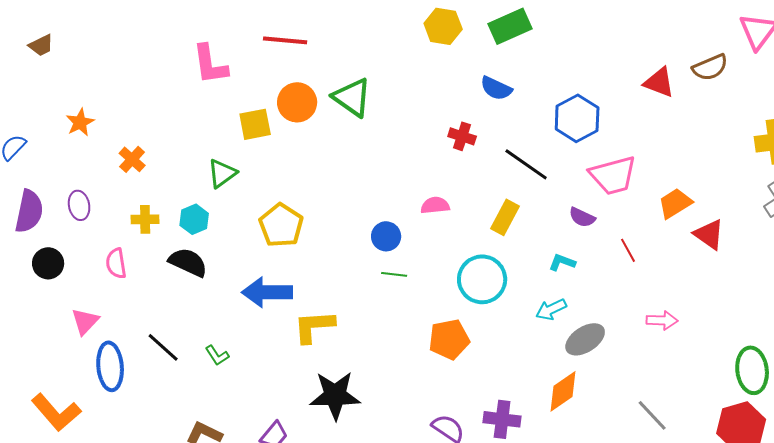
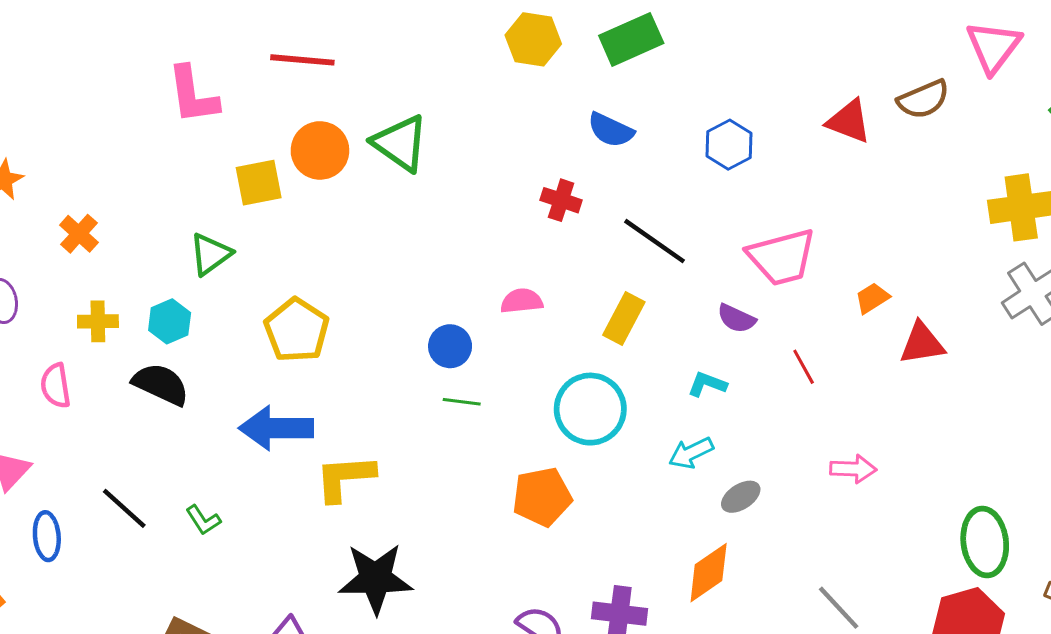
blue hexagon: (577, 118) -> (729, 145), moved, size x0.7
orange trapezoid: (675, 203) -> (872, 298), size x0.7
red triangle: (709, 234) -> (922, 343), turned -44
gray ellipse: (585, 339) -> (741, 497), size x0.7
blue ellipse: (110, 366) -> (47, 536), size x0.7

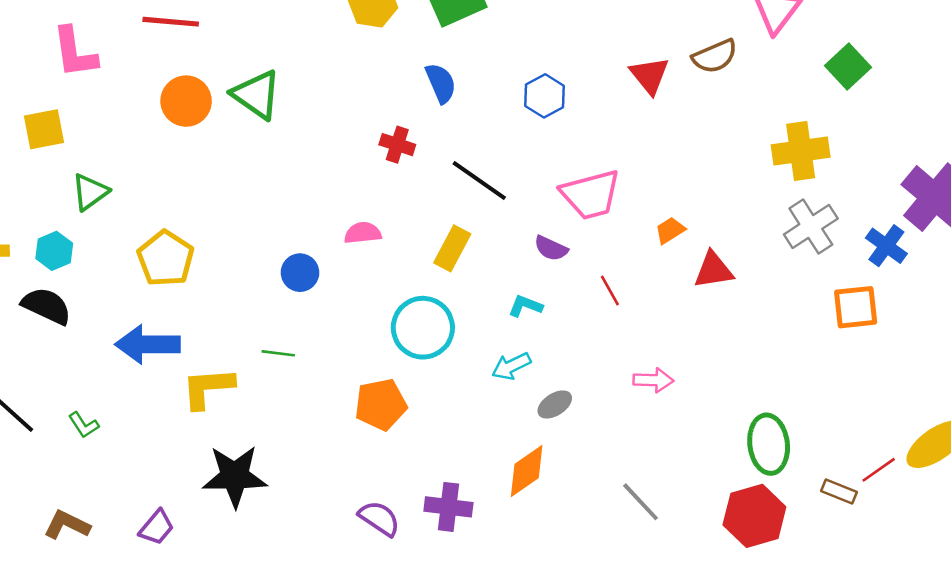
red triangle: (849, 121) -> (650, 75), turned 30
blue semicircle: (611, 130) -> (441, 83), turned -138
yellow square: (259, 183) -> (44, 129), moved
green line: (462, 402) -> (278, 353), moved

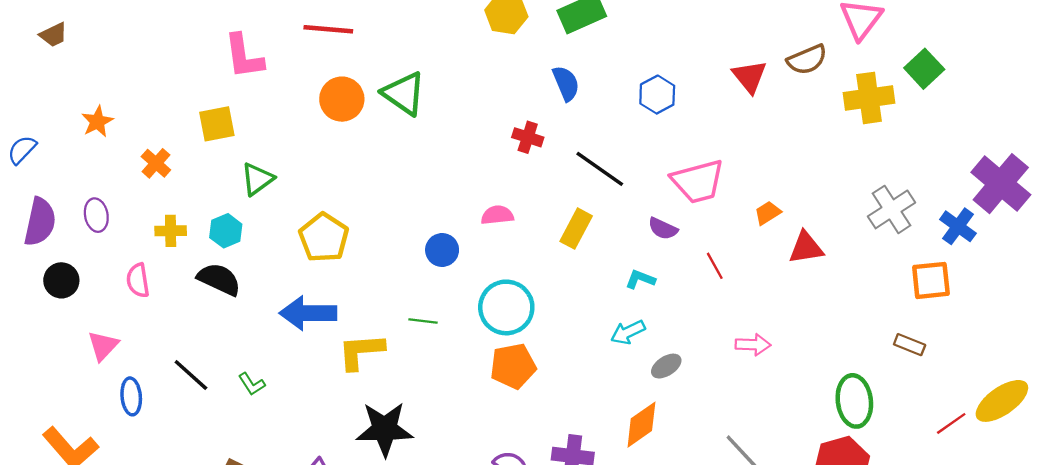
yellow cross: (801, 151) -> (869, 98), moved
cyan circle: (423, 328) -> (506, 307), moved
brown rectangle: (839, 492) -> (910, 345), moved

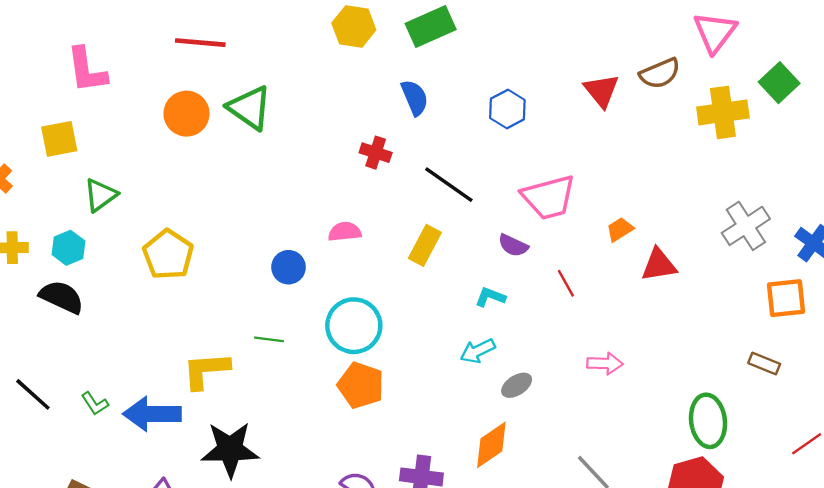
red line: (328, 29) -> (200, 43), moved
blue arrow: (308, 313) -> (152, 414), moved
orange pentagon: (513, 366) -> (361, 385), turned 30

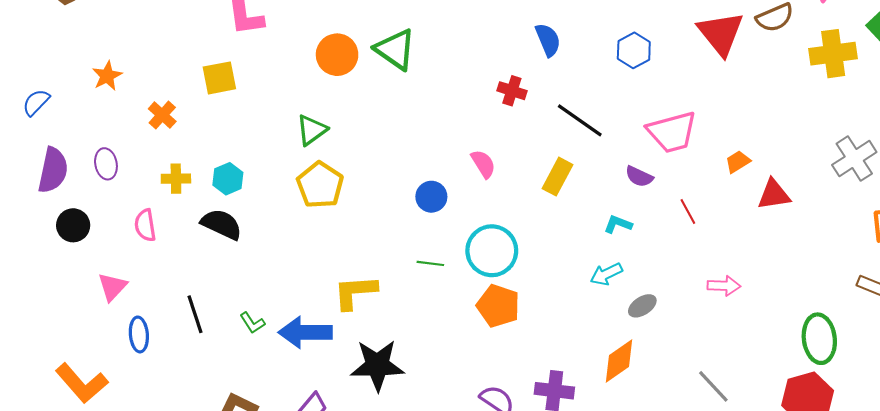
red triangle: (601, 91) -> (721, 33), size x1.4
green triangle: (101, 195) -> (312, 130), moved
pink semicircle: (345, 232) -> (483, 164), turned 64
green line: (269, 339) -> (430, 263), moved
black line: (33, 394) -> (195, 314), turned 30

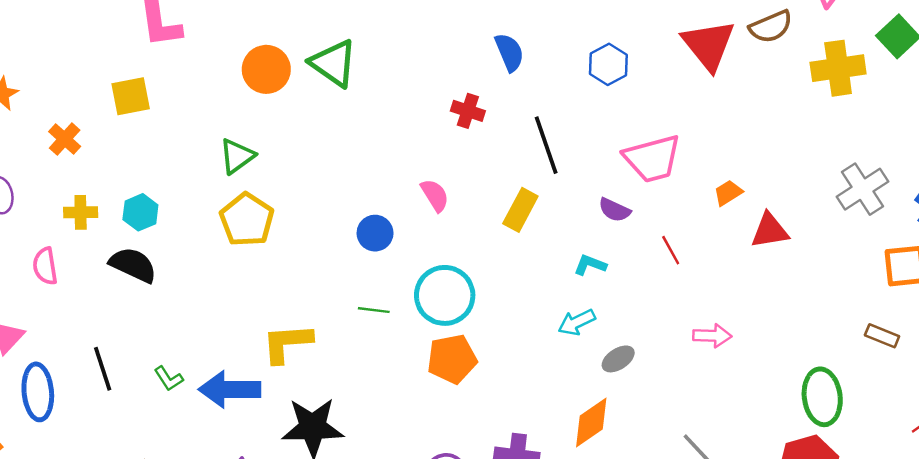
black line: (580, 120) -> (546, 145), turned 36
orange pentagon: (498, 306) -> (452, 359), turned -30
blue ellipse: (139, 334) -> (38, 392), size x1.4

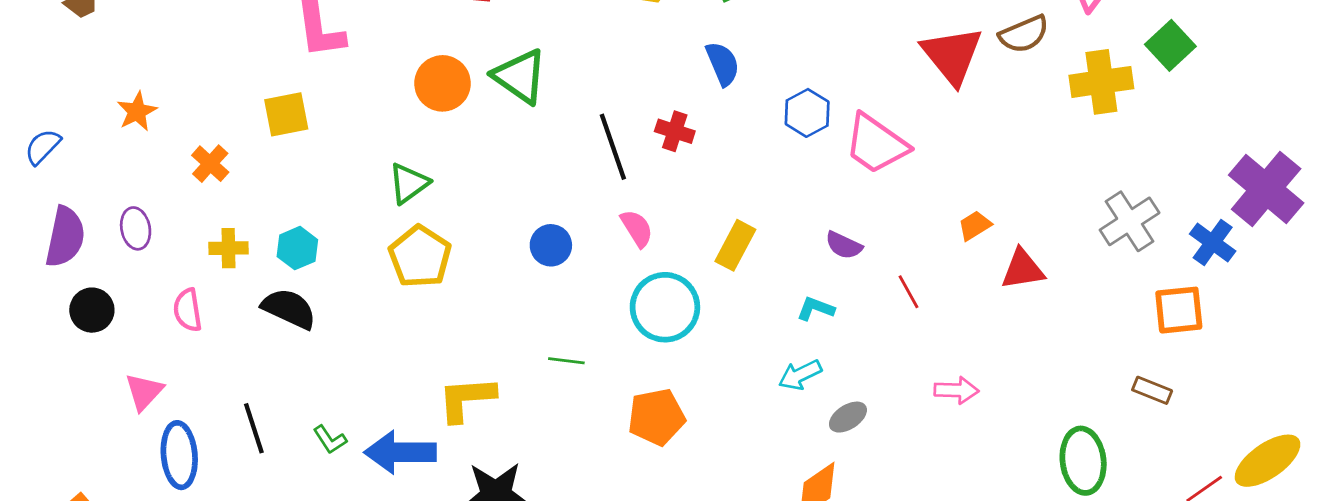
blue hexagon: (608, 64) -> (807, 113), moved
black line: (546, 145) -> (613, 147), moved
pink trapezoid: (652, 159) -> (876, 144), moved, turned 50
blue circle: (375, 233) -> (551, 245), moved
cyan circle: (445, 295) -> (665, 307), moved

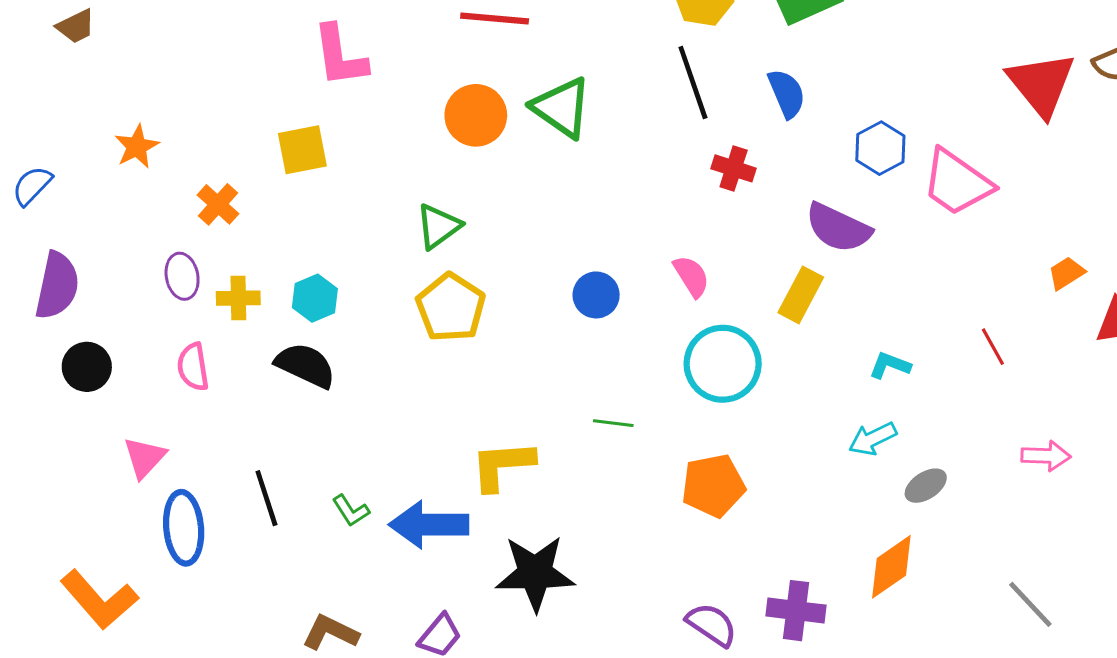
black line: (613, 147) -> (693, 83), moved
purple ellipse: (136, 228) -> (182, 276), moved
purple semicircle: (844, 245) -> (838, 228), moved, size x1.6

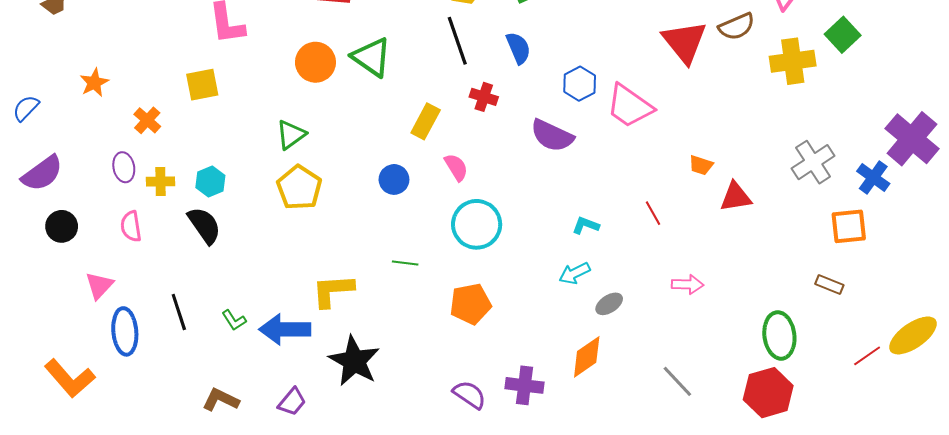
orange trapezoid: (1066, 273) -> (701, 165), turned -130
purple semicircle: (57, 286) -> (42, 173), turned 42
yellow rectangle: (801, 295) -> (426, 121), moved
black semicircle: (305, 365) -> (204, 225), turned 30
black star: (535, 573) -> (354, 361), turned 30

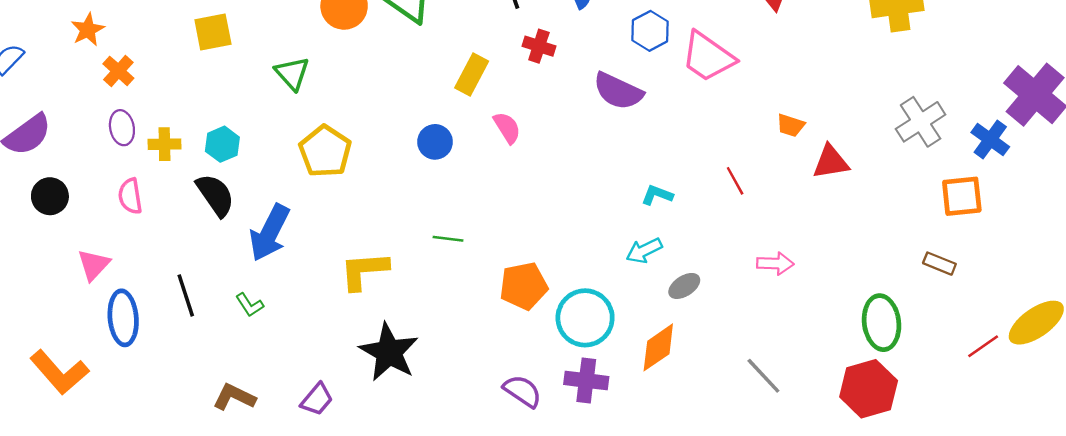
orange cross: (147, 120) -> (118, 71), moved
green triangle: (291, 135) -> (292, 73), moved, turned -36
cyan circle: (477, 224) -> (585, 318), moved
blue arrow: (285, 329) -> (270, 233), moved, turned -63

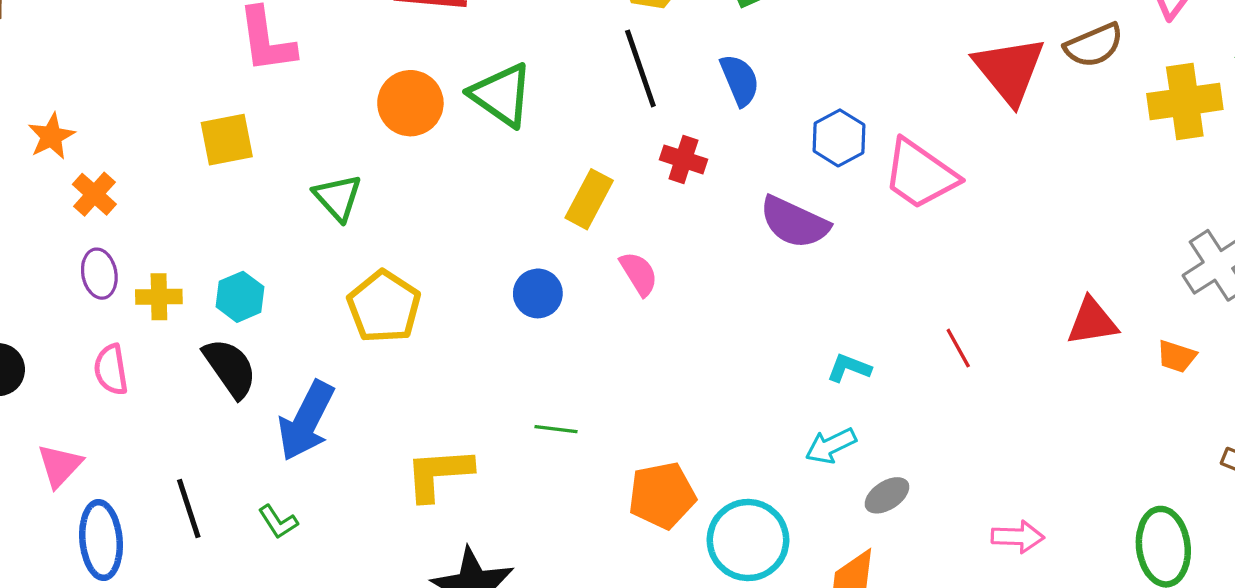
orange trapezoid: (791, 125) -> (1177, 356), moved
pink arrow: (775, 264) -> (1018, 537), moved

